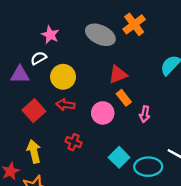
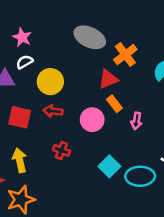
orange cross: (134, 24) -> (125, 55), moved
pink star: (50, 35) -> (22, 37), moved
red square: (34, 111) -> (20, 117), turned -35

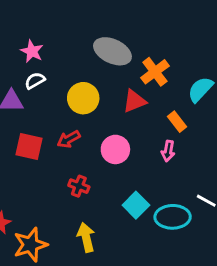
yellow circle: (50, 82) -> (83, 98), moved
orange rectangle: (114, 104) -> (177, 122), moved
red arrow: (53, 111) -> (69, 139), turned -36
yellow arrow: (20, 160) -> (86, 237), moved

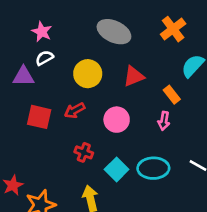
orange cross: (155, 72) -> (173, 29), moved
cyan square: (136, 205) -> (117, 169), moved
cyan ellipse: (173, 217) -> (153, 168), moved

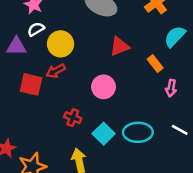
yellow circle: (88, 74) -> (61, 44), moved
red arrow: (75, 110) -> (56, 71), moved
pink arrow: (164, 121) -> (171, 88), moved

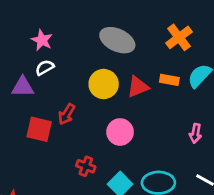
yellow circle: (61, 44) -> (104, 84), moved
orange rectangle: (155, 64) -> (169, 80), moved, turned -42
red arrow: (56, 71) -> (67, 114), turned -30

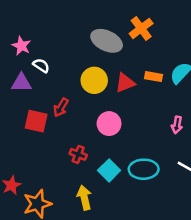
orange cross: (179, 37) -> (141, 28), moved
pink star: (42, 40) -> (21, 46), moved
white semicircle: (45, 68) -> (41, 65), turned 63

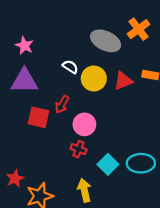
white semicircle: (41, 65) -> (70, 67), moved
purple triangle: (21, 83) -> (24, 81), size x1.4
pink circle: (109, 124) -> (84, 124), moved

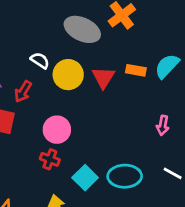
red triangle: (123, 81) -> (103, 77), turned -36
red arrow: (62, 104) -> (23, 92), moved

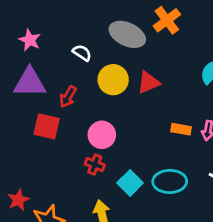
white semicircle: (40, 60) -> (82, 53), moved
orange rectangle: (136, 70) -> (181, 129), moved
red triangle: (103, 77) -> (148, 82), turned 35

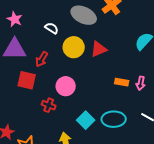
red cross: (95, 165) -> (49, 105), moved

